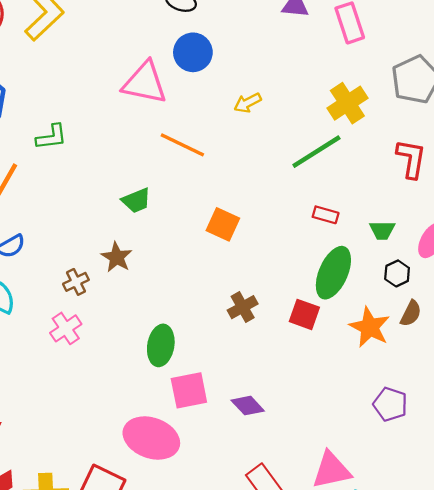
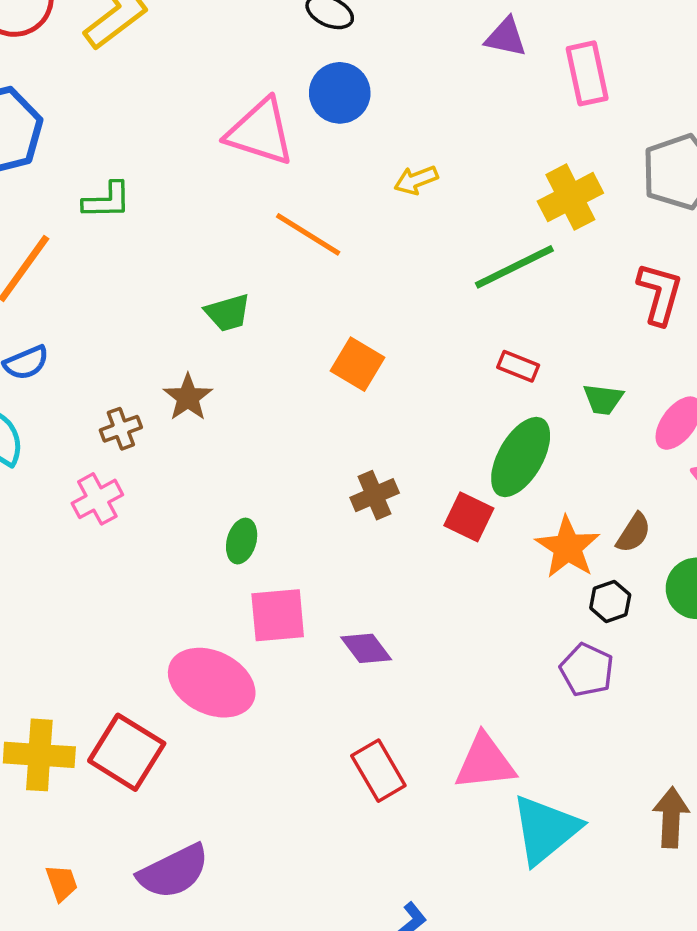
black hexagon: (397, 273) -> (610, 601), moved
green ellipse: (161, 345) -> (242, 541), size x0.7

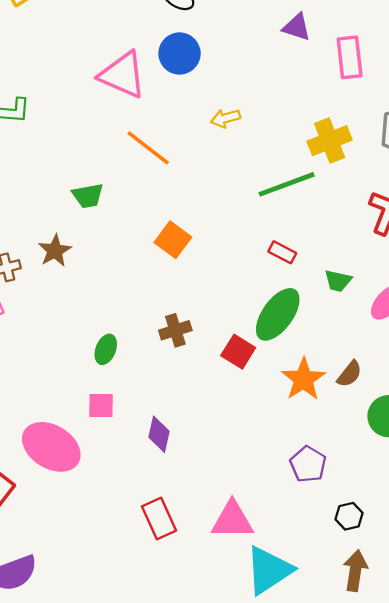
green ellipse: (242, 541) -> (106, 349), moved
black hexagon: (610, 601) -> (349, 516), moved
pink square: (278, 615) -> (101, 405), size x0.7
purple diamond: (366, 648) -> (159, 434), turned 44

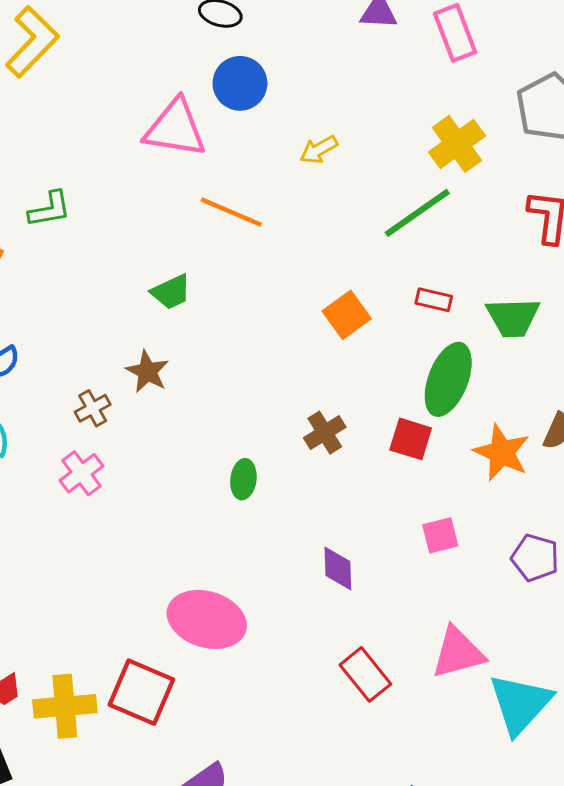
orange square: (173, 240) -> (347, 315), moved, turned 32
green trapezoid: (338, 281) -> (513, 317), size x1.5
pink square: (101, 405) -> (440, 535), moved

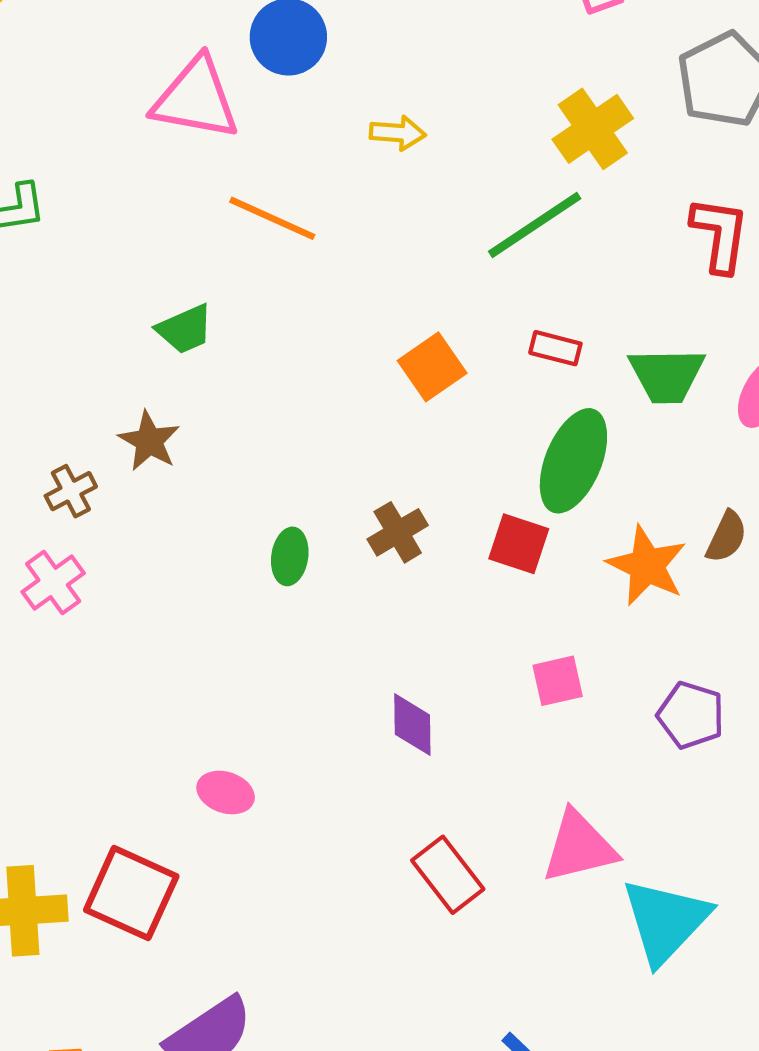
yellow arrow: (319, 150) -> (398, 133), turned -147
green ellipse: (243, 479) -> (290, 556), moved
pink ellipse: (207, 619) -> (226, 792), size x0.5

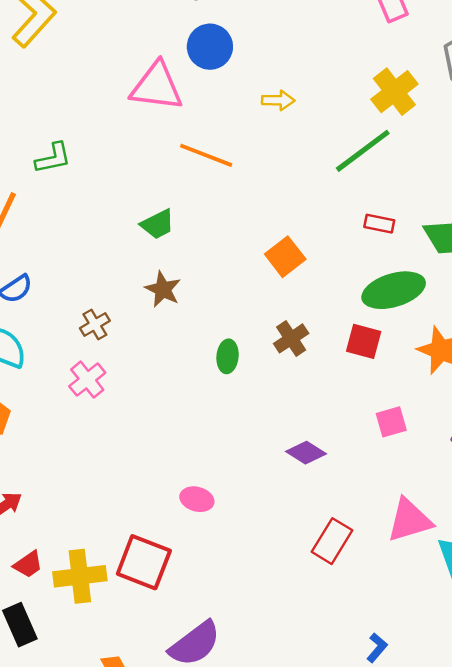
orange square: (432, 367) -> (285, 257), moved
brown star: (149, 441) -> (163, 289), moved
green ellipse: (573, 461) -> (394, 290), turned 54
purple diamond: (412, 725) -> (306, 453), turned -54
red rectangle: (448, 875) -> (332, 541), turned 72

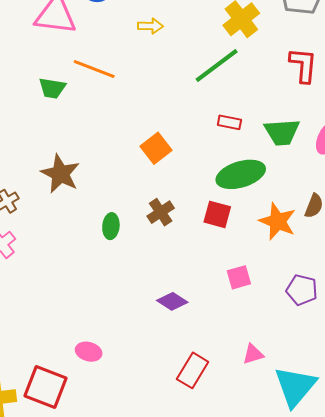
green trapezoid: (158, 224) -> (52, 88), moved, turned 36
brown star: (163, 289) -> (60, 174), size x1.4
pink ellipse: (197, 499) -> (89, 352), moved
pink triangle: (409, 520) -> (253, 354), size x0.6

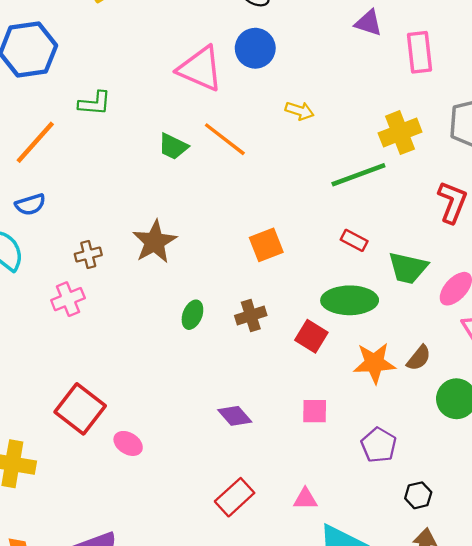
orange star: (278, 221) -> (374, 363), turned 30
red square: (45, 387) -> (80, 409), moved

